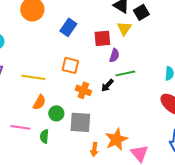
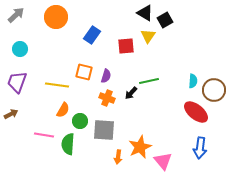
purple semicircle: (114, 55) -> (106, 76), moved
orange square: (70, 65) -> (84, 72), moved
green semicircle: (44, 136) -> (68, 144), size x1.5

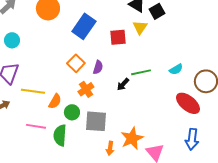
blue rectangle: (92, 35) -> (84, 26), size x1.4
orange square: (84, 72) -> (76, 63), turned 30
cyan semicircle: (193, 81) -> (176, 69), moved, turned 56
yellow line: (57, 85) -> (33, 91), moved
orange cross: (107, 98) -> (86, 89), moved, turned 35

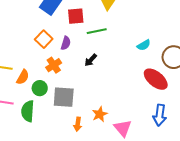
red square: (118, 37) -> (76, 16), moved
green line: (141, 72) -> (97, 31), moved
orange star: (132, 138) -> (100, 114), size x0.7

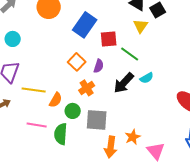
green line: (97, 31) -> (130, 54), turned 48
cyan semicircle: (144, 45) -> (147, 78), moved
black arrow: (91, 60) -> (124, 83), size x1.6
orange arrow: (78, 124) -> (111, 147), size x1.5

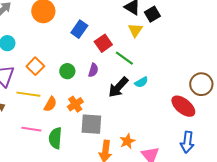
blue rectangle: (85, 25) -> (79, 29), size x0.7
red square: (109, 39) -> (103, 43), turned -30
orange square: (77, 62) -> (35, 66), moved
orange cross: (87, 88) -> (75, 104), moved
green circle: (73, 111) -> (67, 71), moved

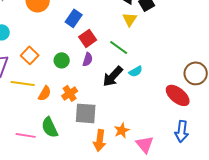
red square: (103, 43) -> (88, 38), moved
pink line: (31, 129) -> (26, 135), moved
green semicircle: (55, 138) -> (50, 127), turned -30

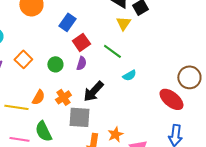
black arrow: (113, 76) -> (93, 91), moved
yellow line: (23, 83) -> (16, 107), moved

